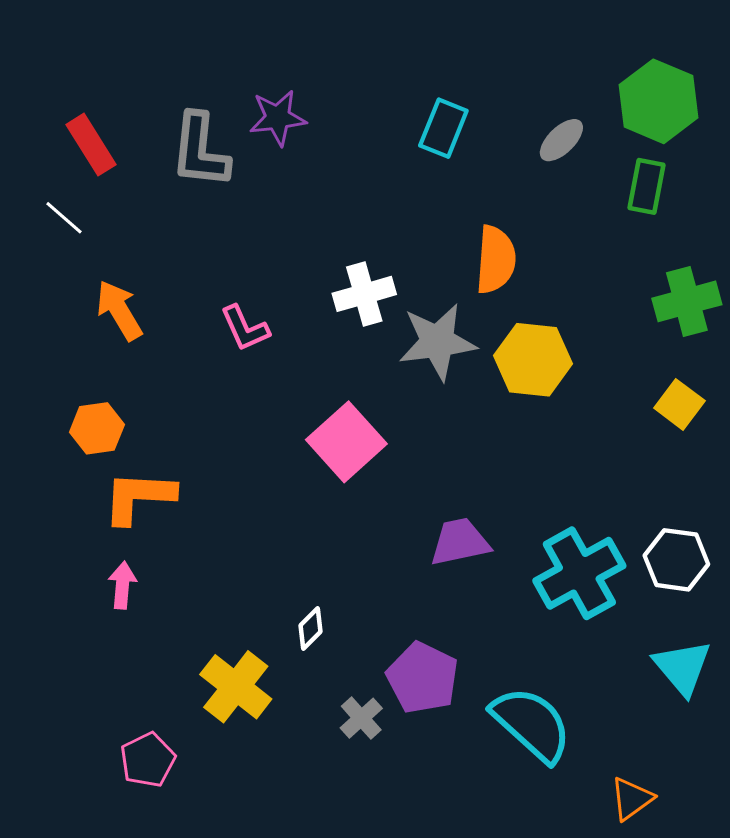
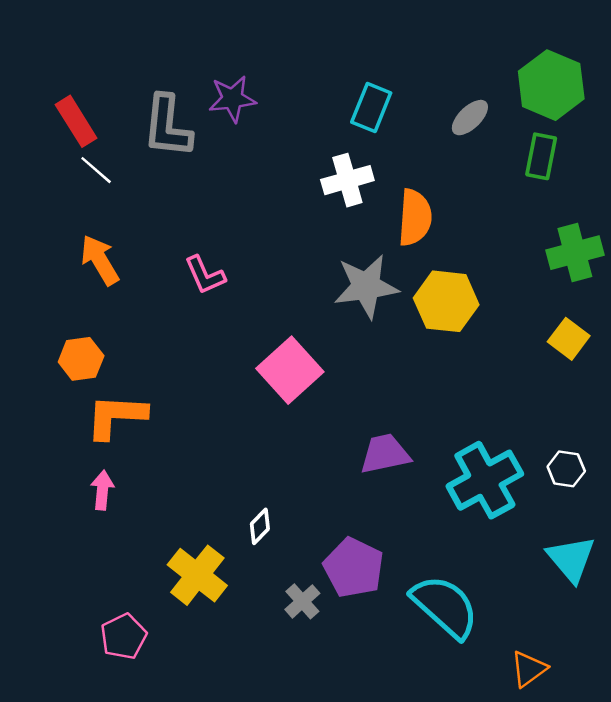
white line: (64, 218) -> (96, 170), moved
white cross: (364, 294) -> (347, 180), moved
white hexagon: (676, 560) -> (566, 469), size x0.7

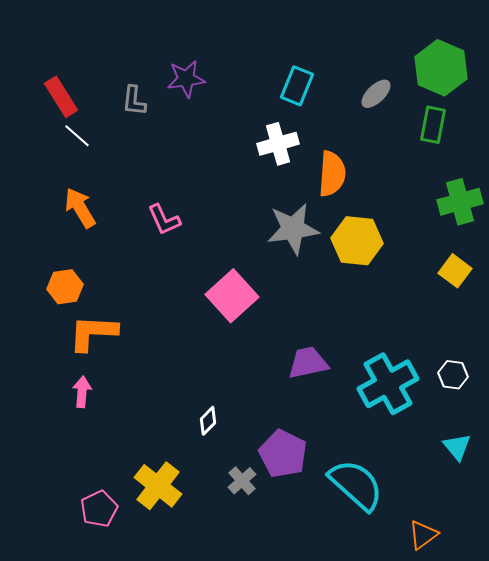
gray L-shape: (167, 126) -> (134, 101), size x0.6
cyan triangle: (571, 559) -> (457, 447), size x0.7
yellow cross: (197, 575) -> (158, 486), moved

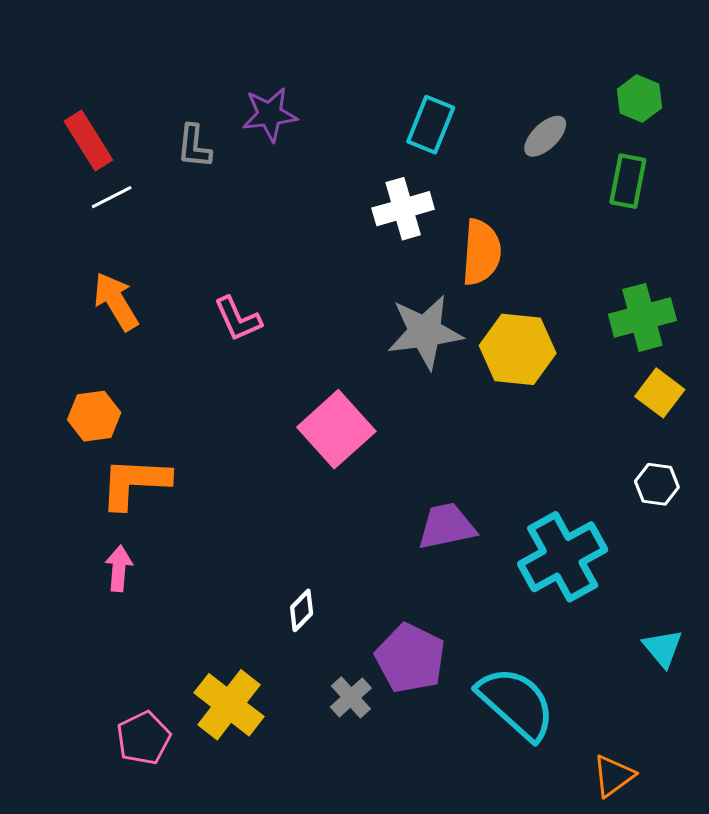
green hexagon: (441, 68) -> (639, 98), size x0.6
white line: (77, 136) -> (112, 197), turned -68
green cross: (460, 202) -> (642, 317), moved
white hexagon: (453, 375) -> (657, 484), moved

